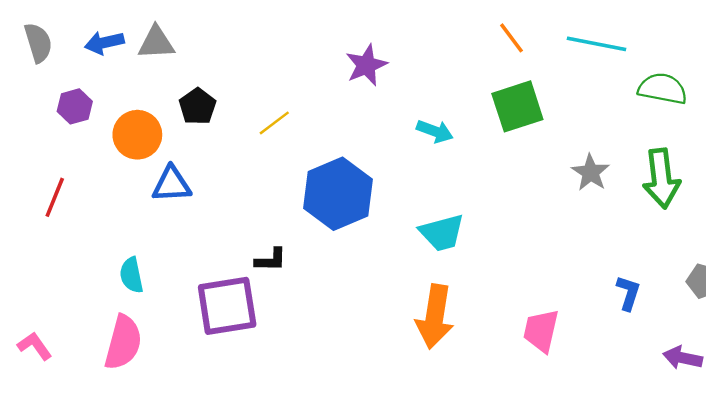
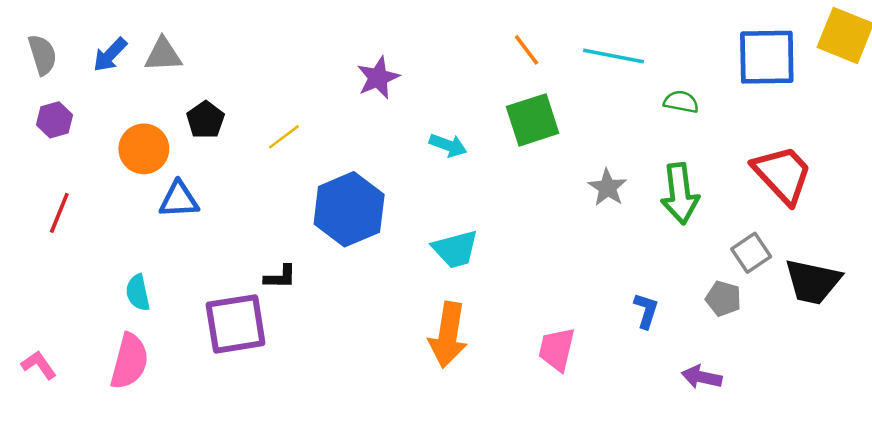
blue arrow: (104, 43) -> (110, 55), turned -33
green semicircle: (663, 89) -> (681, 102), size x0.7
purple hexagon: (75, 106) -> (55, 120), moved

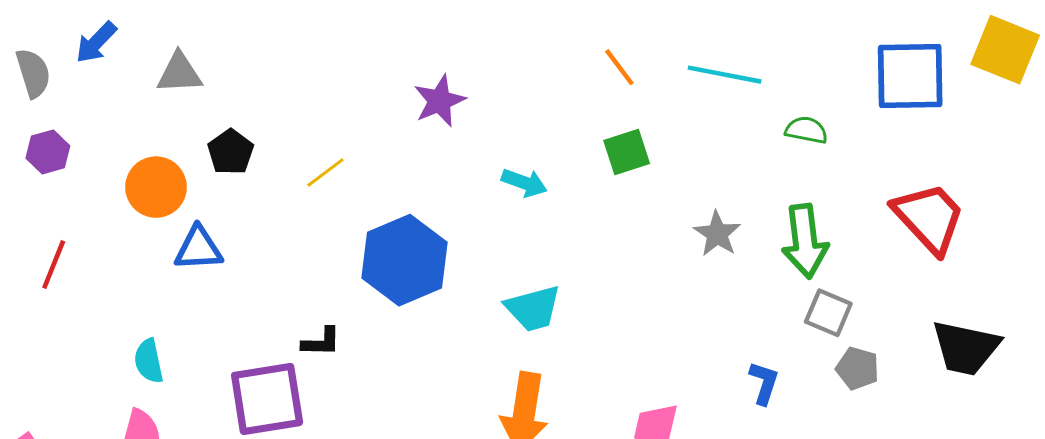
blue arrow: (110, 55) -> (96, 42), moved
green square: (533, 120) -> (627, 152), size x0.7
gray square: (751, 253) -> (828, 313), moved, turned -33

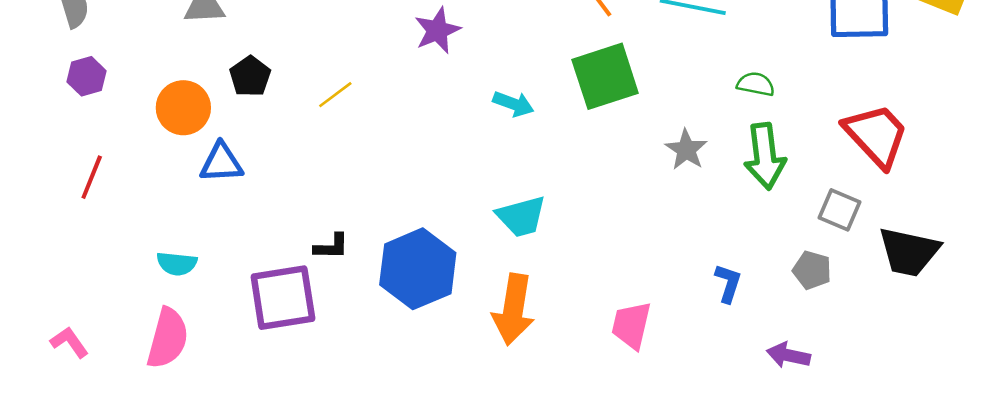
green semicircle: (806, 130) -> (756, 84), moved
green square: (627, 152) -> (605, 76), size x1.6
blue hexagon: (404, 260) -> (418, 269), moved
gray square: (828, 313) -> (840, 210), moved
cyan semicircle: (149, 361) -> (177, 264), turned -72

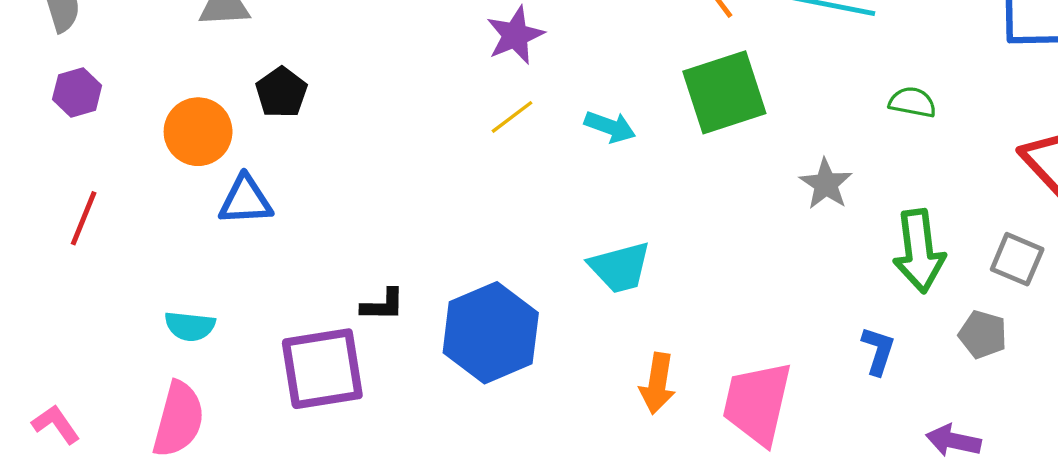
yellow line: (335, 95) -> (512, 117), moved
green arrow: (765, 156) -> (919, 251), moved
orange arrow: (513, 309) -> (657, 383), moved, size x0.7
pink trapezoid: (631, 325) -> (757, 403), size x1.4

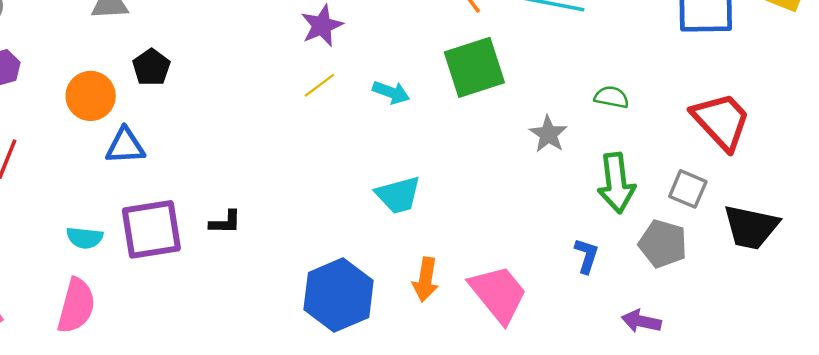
green semicircle: (912, 102) -> (612, 97), moved
blue hexagon: (491, 333) -> (339, 295), moved
gray pentagon: (983, 334) -> (663, 244), size x1.4
purple square: (322, 369) -> (151, 229), moved
pink trapezoid: (757, 403) -> (498, 294), turned 128

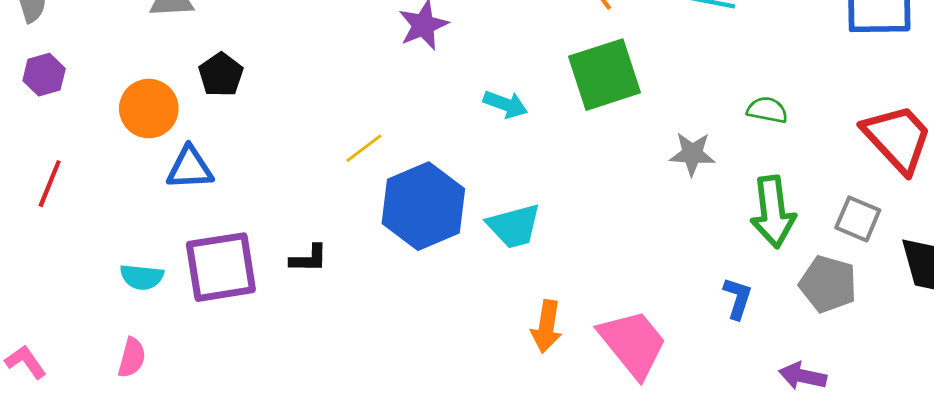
yellow line: (319, 85) -> (364, 148), moved
gray star: (548, 134) -> (692, 154), turned -30
blue hexagon: (339, 295) -> (423, 206), moved
pink semicircle: (76, 306) -> (132, 358), size x0.6

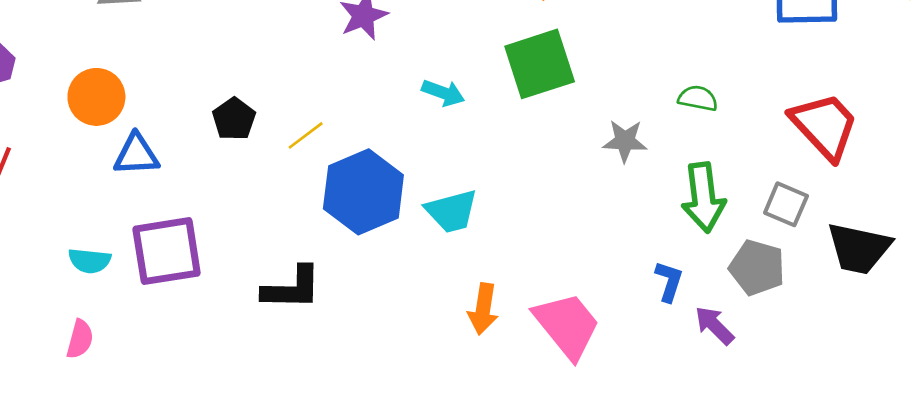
black pentagon: (221, 75) -> (234, 119), moved
black L-shape: (309, 259) -> (292, 288), moved, size x1.6
purple arrow: (803, 376) -> (714, 325), moved, turned 33

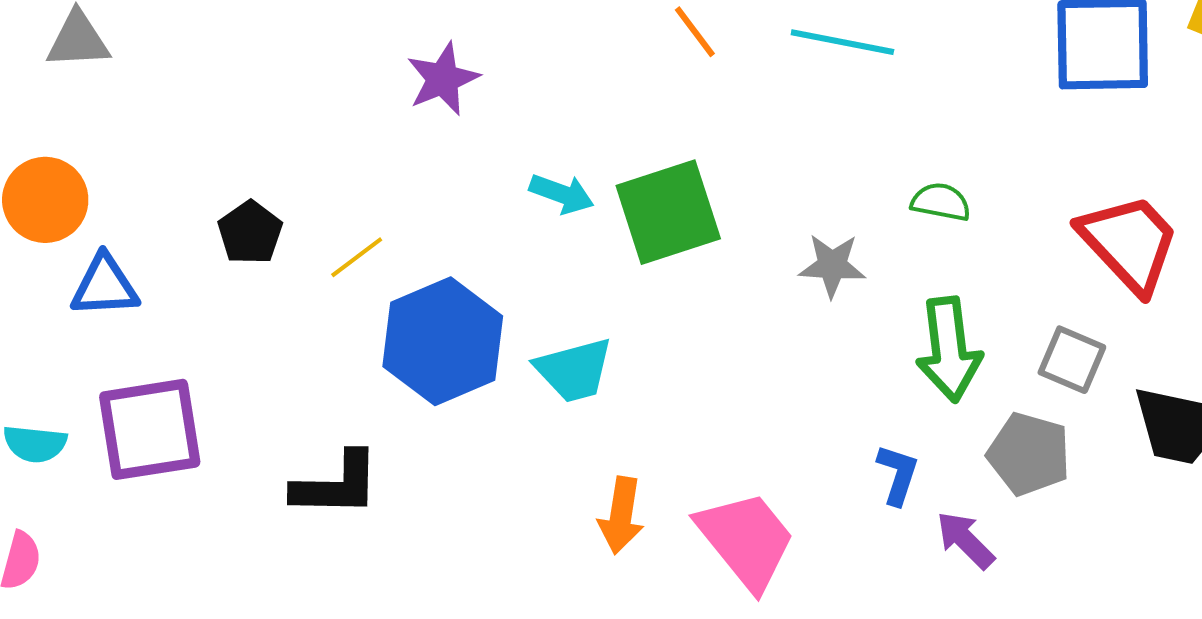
green square: (540, 64) -> (668, 212), moved

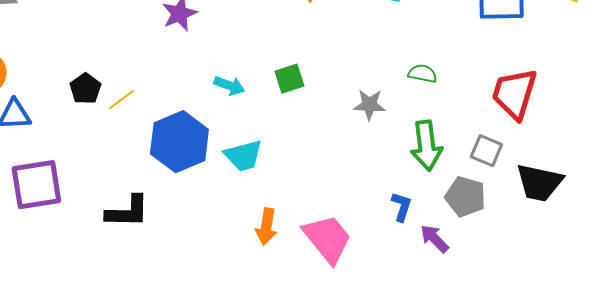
cyan arrow: (562, 194) -> (229, 86), moved
green square: (668, 212) -> (289, 79), size x0.6
red trapezoid: (1129, 243) -> (514, 94), turned -120
yellow line: (357, 257) -> (121, 100), moved

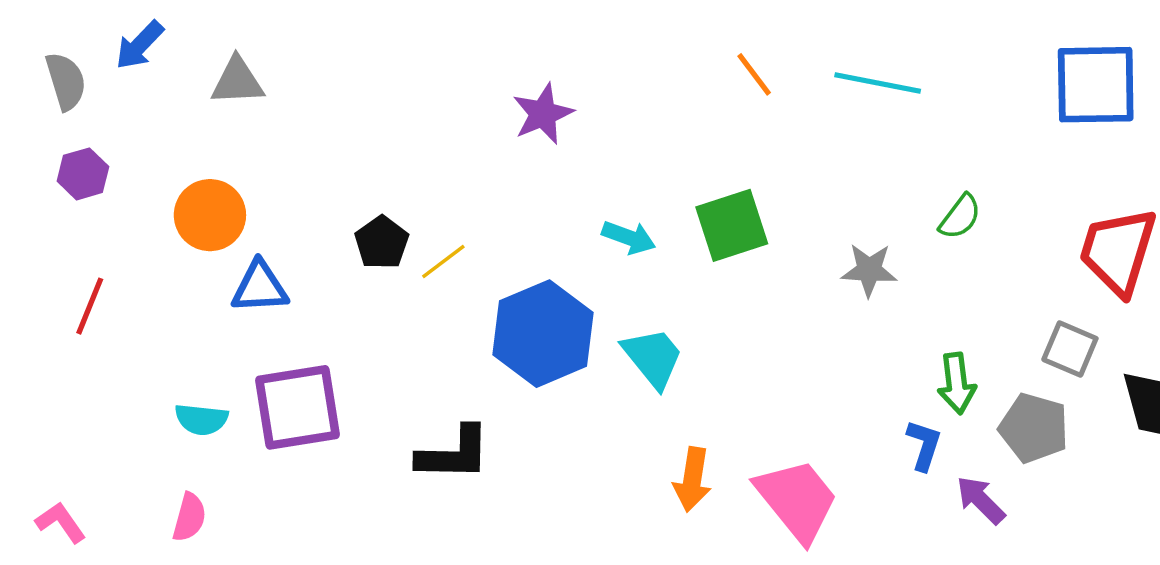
green semicircle: (422, 74) -> (960, 217), turned 116
green square: (289, 79) -> (732, 225), size x1.4
green arrow: (426, 146) -> (957, 383), moved, size x0.7
cyan trapezoid: (243, 156) -> (653, 358), turned -114

